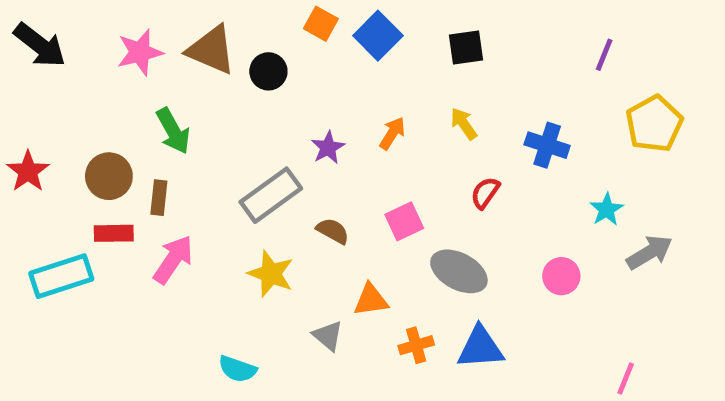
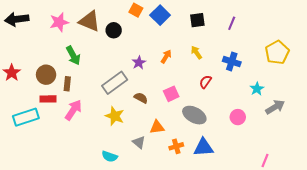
black arrow: (40, 45) -> (17, 19), turned 135
purple line: (604, 55) -> (232, 23), moved
cyan semicircle: (237, 369) -> (110, 156), moved

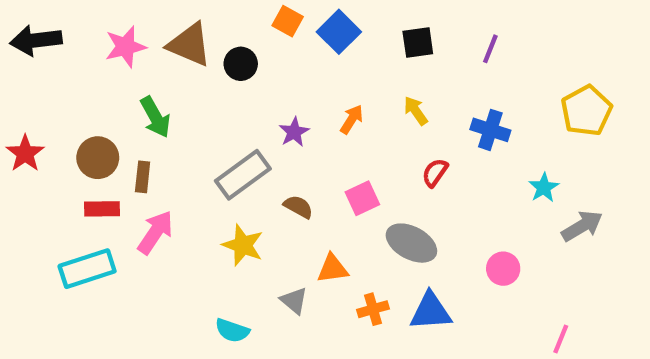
cyan rectangle: (26, 117) -> (87, 269), moved
pink circle: (238, 117) -> (503, 269), moved

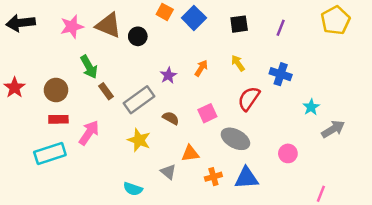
yellow pentagon: (586, 111) -> (336, 20), moved
red semicircle: (435, 173) -> (249, 99), size x1.5
brown rectangle: (143, 177) -> (106, 91), moved, turned -42

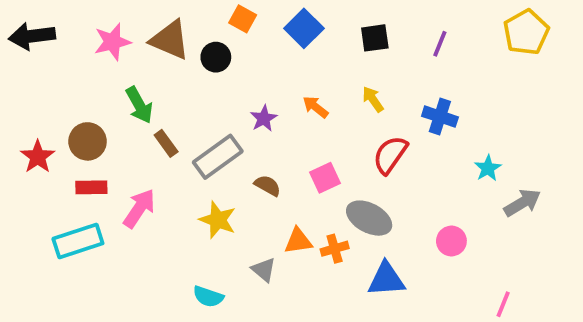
orange square: (165, 12) -> (243, 19), moved
orange arrow: (201, 68) -> (315, 107), turned -84
red star: (15, 88) -> (38, 157), moved
orange cross: (213, 177) -> (335, 249), moved

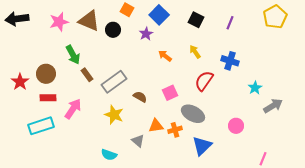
black square: (375, 38) -> (196, 20), turned 35
purple star: (264, 118) -> (146, 34), moved
blue triangle: (386, 279) -> (202, 146), turned -40

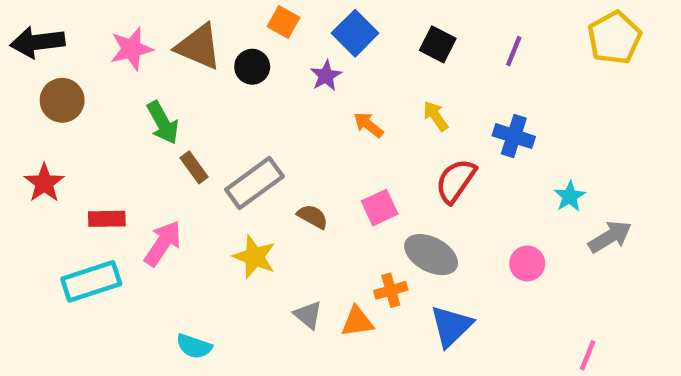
brown circle: (46, 74) -> (62, 100), moved
orange triangle: (156, 126) -> (357, 322), moved
pink circle: (236, 126) -> (527, 264), moved
cyan semicircle: (109, 155) -> (194, 346), moved

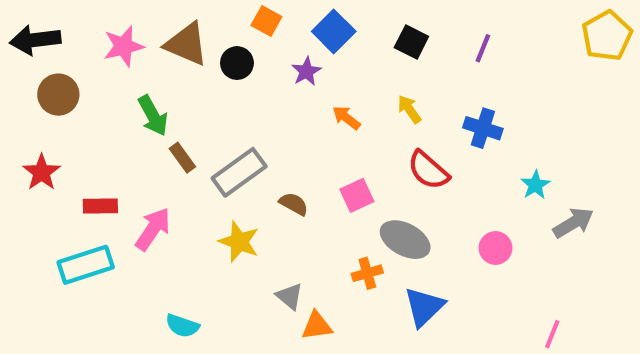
yellow pentagon: (614, 38) -> (607, 36), moved
red semicircle: (456, 181) -> (428, 170), turned -84
orange triangle: (357, 322) -> (317, 326), moved

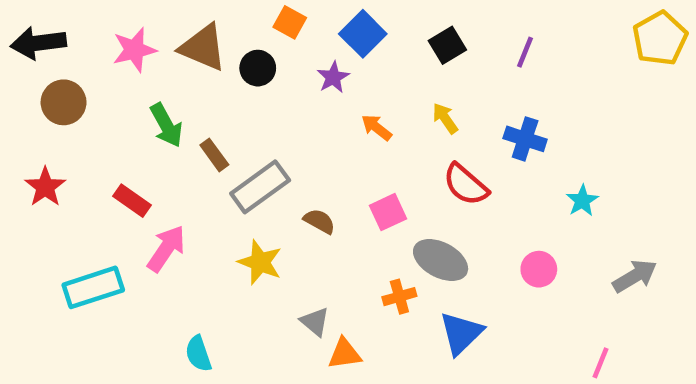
black square: (411, 42) -> (447, 45), turned 32
brown rectangle: (182, 158) -> (214, 155), moved
red rectangle: (100, 206) -> (132, 201), moved, turned 36
gray arrow: (573, 223) -> (635, 276), moved
cyan semicircle: (182, 326) -> (198, 354), turned 52

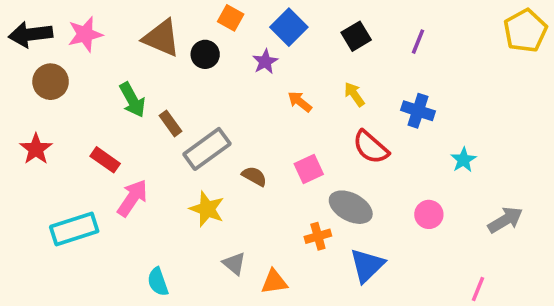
pink star: (134, 50) -> (85, 34), moved
gray triangle: (315, 322) -> (234, 264), moved

